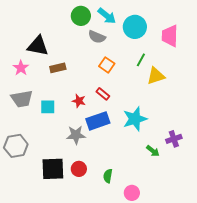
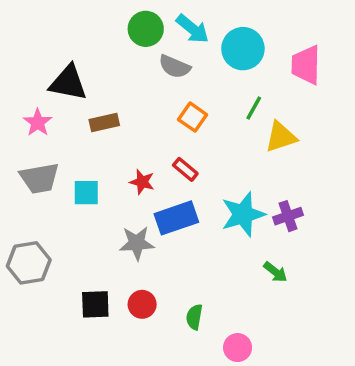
purple cross: (174, 139) -> (288, 216), moved
black square: (53, 169) -> (95, 304), size x0.7

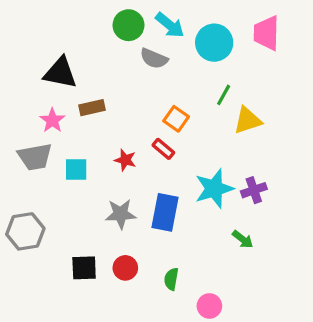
pink trapezoid: (306, 65) -> (267, 33), moved
orange square: (193, 117) -> (176, 119), moved
pink star: (38, 122) -> (52, 120), moved
blue rectangle: (176, 218) -> (165, 212), moved, turned -60

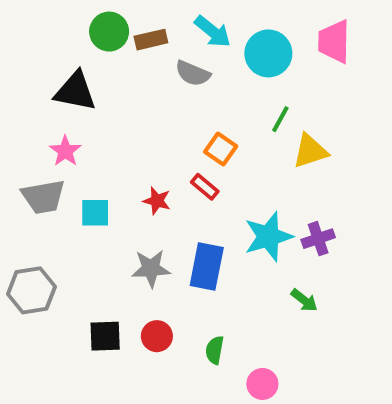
green circle: (129, 25) -> (109, 32), moved
brown rectangle: (92, 108) -> (151, 40), moved

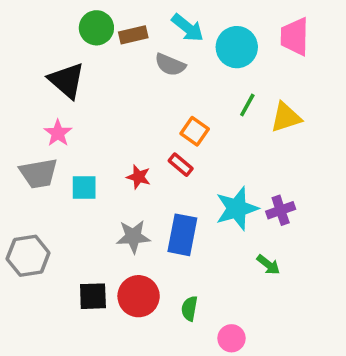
black triangle: (75, 91) -> (67, 80), turned 30
yellow triangle: (310, 151) -> (286, 117), moved
red circle: (157, 336) -> (139, 296), size x1.5

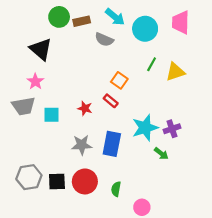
gray hexagon: (28, 256) -> (29, 177), moved
green arrow: (268, 265) -> (161, 154), moved

